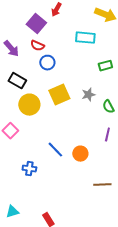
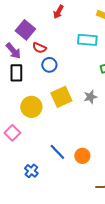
purple square: (36, 24) -> (25, 30), moved
black rectangle: (17, 81) -> (16, 73), moved, turned 60
blue cross: (29, 169) -> (31, 171), turned 32

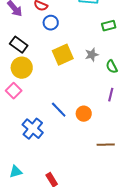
black rectangle: (16, 73) -> (19, 45), moved, turned -54
yellow circle: (31, 107) -> (22, 68), moved
blue cross: (31, 171) -> (33, 129), size x1.5

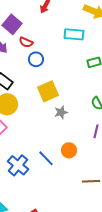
gray star: (92, 55) -> (61, 112), moved
blue line: (59, 110) -> (46, 158), moved

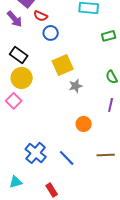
blue line: (46, 158) -> (67, 158), moved
blue cross: (18, 165) -> (36, 153), moved

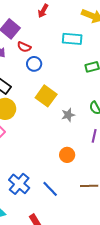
yellow square: (63, 65) -> (46, 96), turned -30
gray star: (76, 86) -> (68, 115), moved

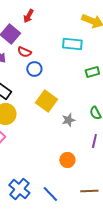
red arrow: (43, 11) -> (28, 16), moved

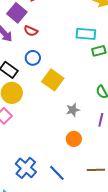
cyan rectangle: (72, 44) -> (86, 34), moved
blue circle: (34, 69) -> (33, 58), moved
gray star: (68, 120) -> (73, 110), moved

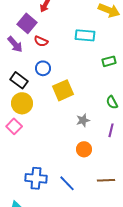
cyan rectangle: (86, 34) -> (85, 35), moved
yellow square: (53, 80) -> (63, 90), turned 30
blue cross: (26, 168) -> (36, 178), turned -35

